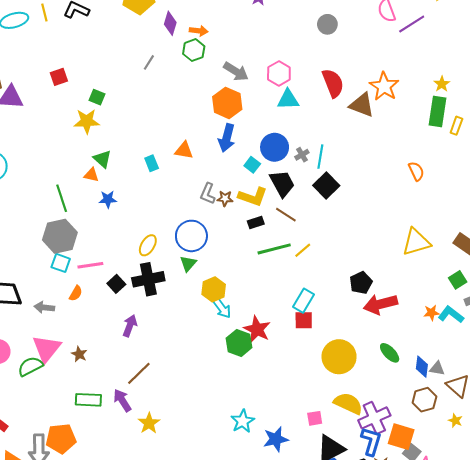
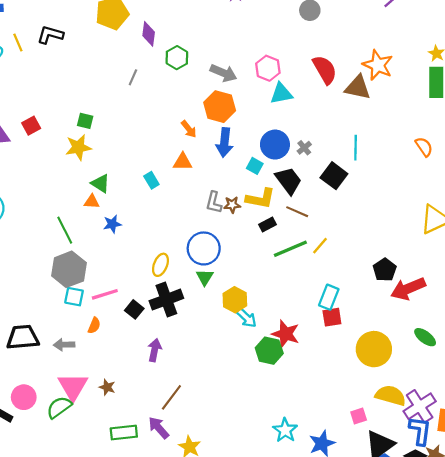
orange arrow: (199, 31) -> (189, 129), moved, turned 54
red square: (59, 77) -> (31, 126), moved
cyan line: (320, 157) -> (356, 148), moved

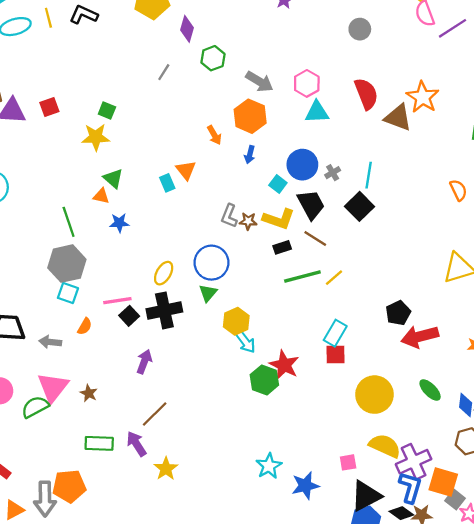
blue arrow: (224, 142) -> (250, 155), size x0.6
cyan line: (356, 148) -> (369, 175), moved
orange triangle: (183, 162) -> (186, 170), moved, turned 42
pink line: (105, 294) -> (117, 301), moved

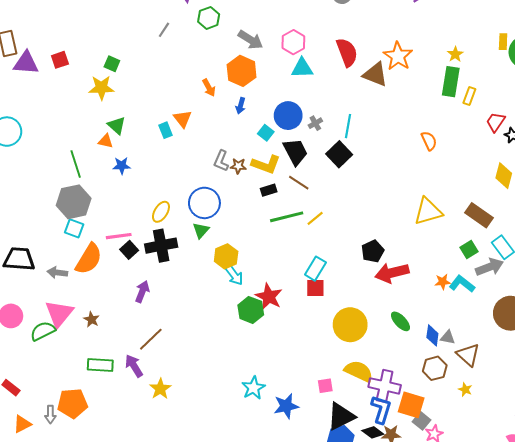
orange semicircle: (85, 326) -> (89, 259), size x2.0
purple cross: (414, 462) -> (385, 386), turned 36
gray arrow: (45, 499) -> (50, 414), size x0.6

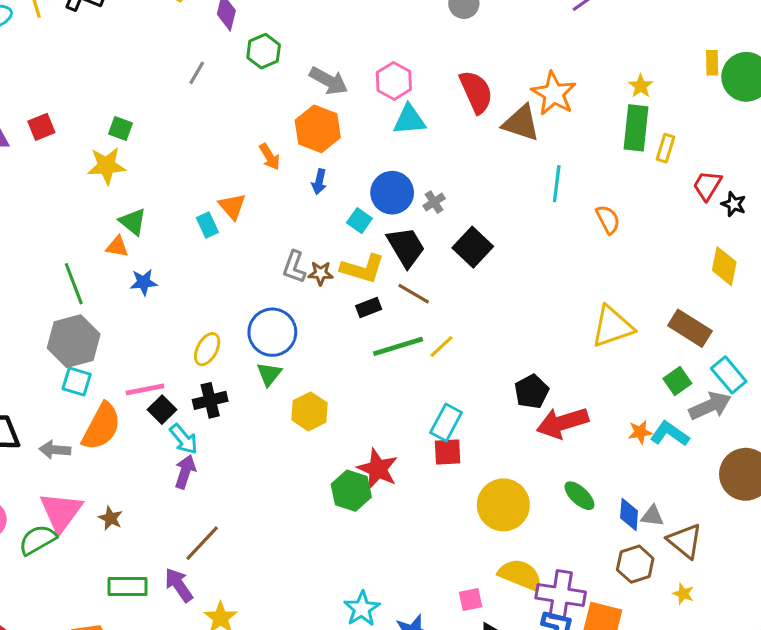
cyan line: (348, 126) -> (557, 184), moved
black cross: (161, 246) -> (210, 400), size x0.7
cyan arrow: (234, 275) -> (184, 439), moved

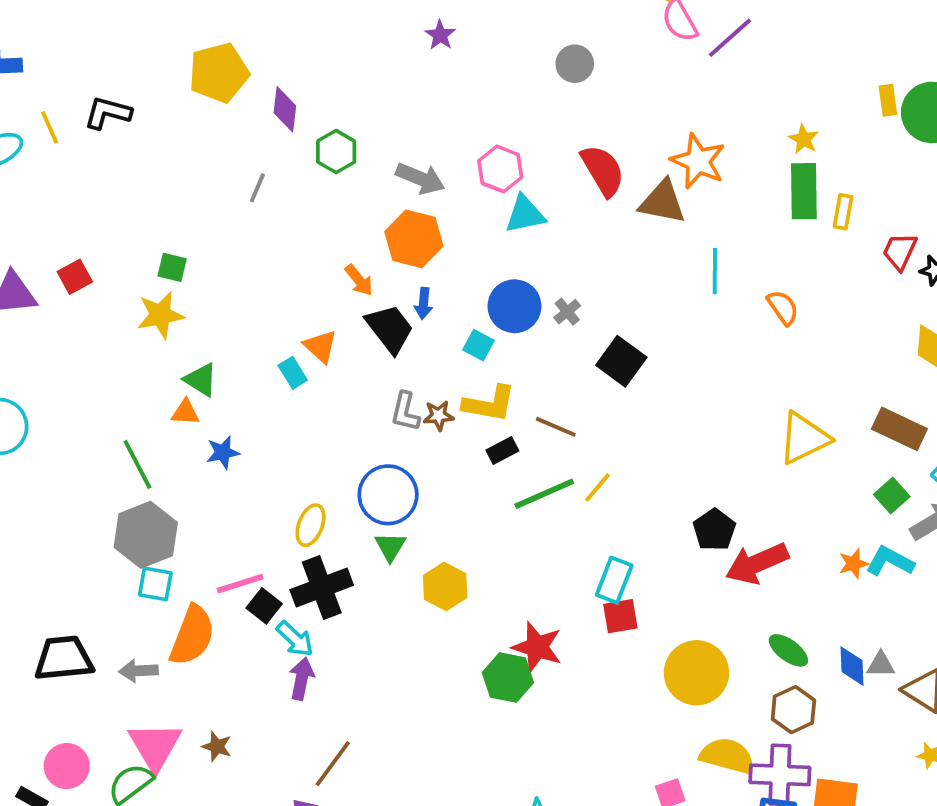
black trapezoid: (406, 247) -> (390, 329), moved
black cross: (210, 400) -> (322, 587), size x1.4
brown hexagon: (635, 564) -> (793, 710), moved

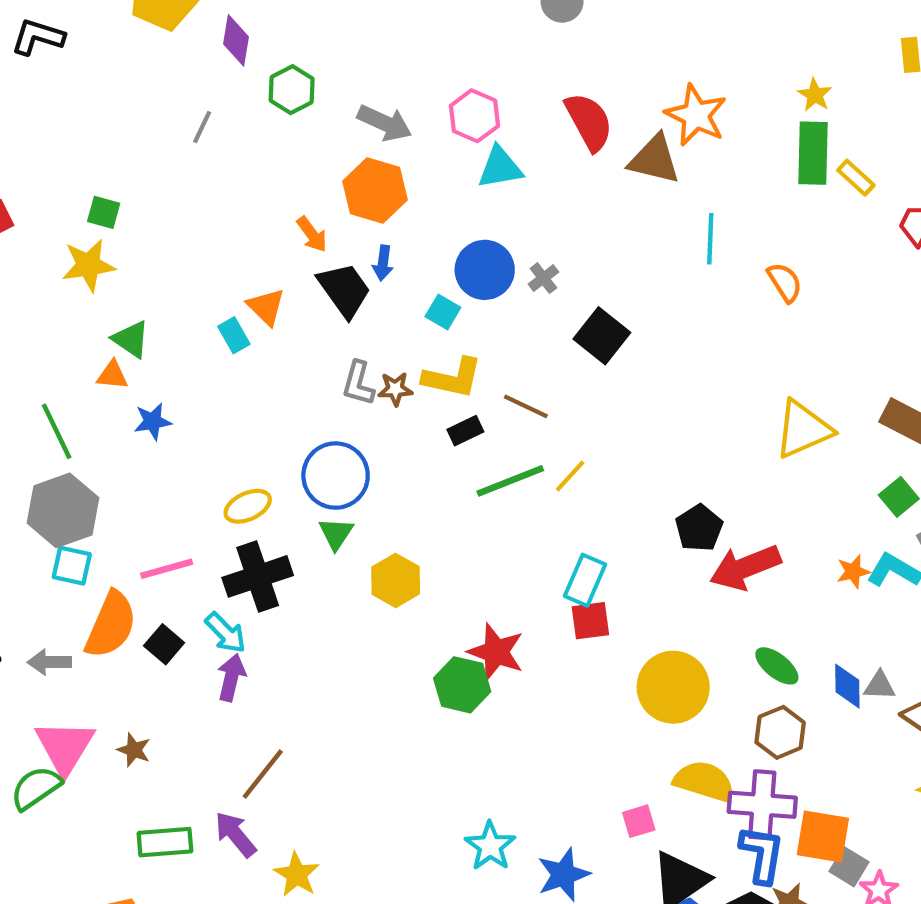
yellow rectangle: (843, 212) -> (856, 178), turned -60
yellow ellipse: (311, 525) -> (248, 506), turned 42
black square: (264, 606) -> (164, 644), moved

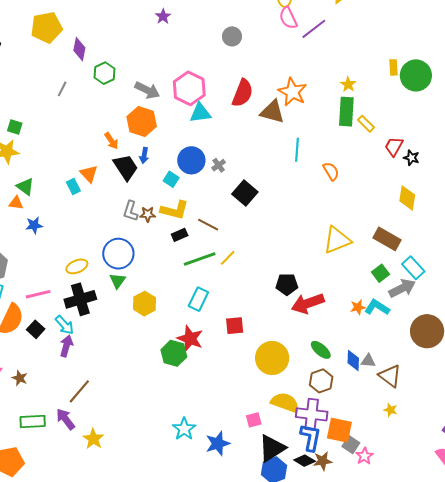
pink hexagon: (474, 116) -> (189, 88), size x1.4
red semicircle: (589, 122) -> (242, 93), turned 48
black pentagon: (699, 528) -> (287, 284), turned 30
cyan rectangle: (585, 580) -> (198, 299), moved

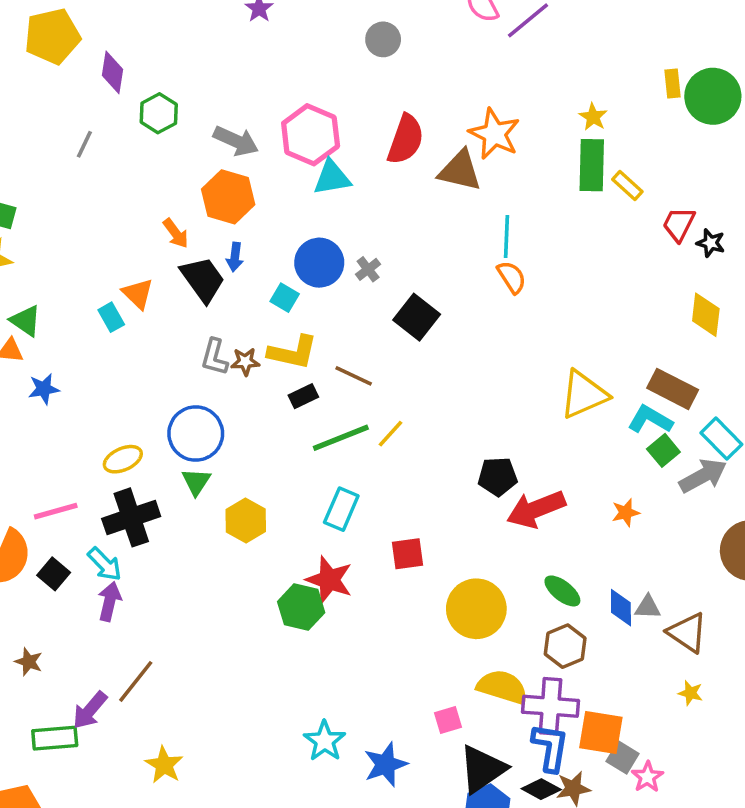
orange semicircle: (331, 171) -> (512, 277), moved
cyan L-shape: (377, 307) -> (650, 419), moved
purple arrow: (66, 419) -> (90, 710), moved, turned -100

